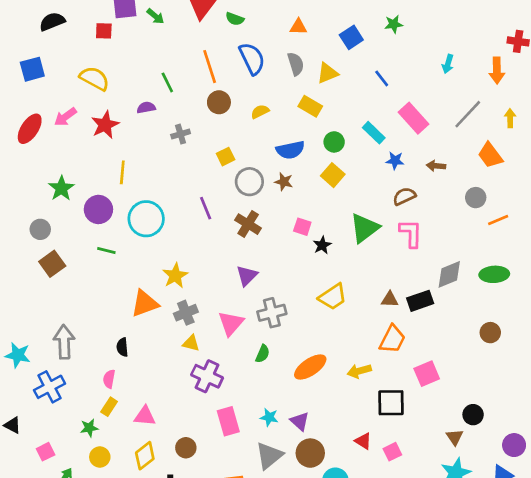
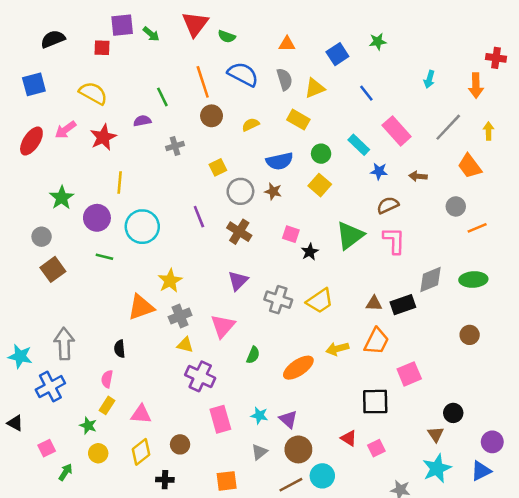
blue semicircle: (252, 59) -> (243, 74), turned -36
gray cross: (272, 313) -> (278, 300), moved, turned 32
yellow arrow: (359, 371) -> (337, 349), moved
green star: (89, 428) -> (88, 426), turned 30
gray triangle: (269, 456) -> (259, 452), size x0.6

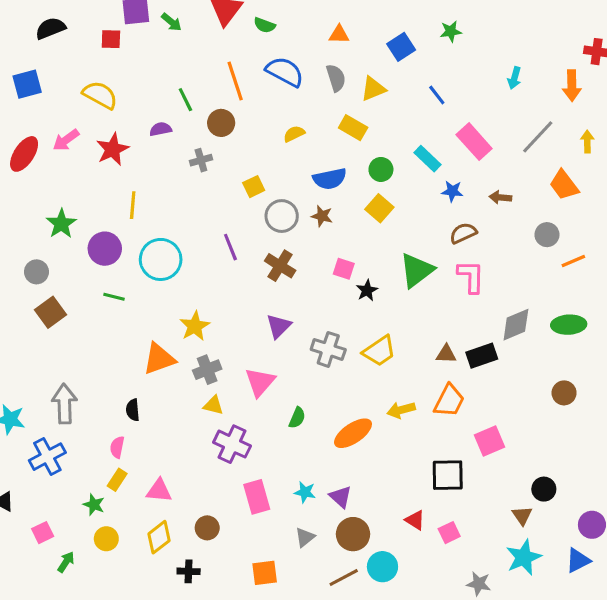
brown circle: (212, 116) -> (221, 123), moved

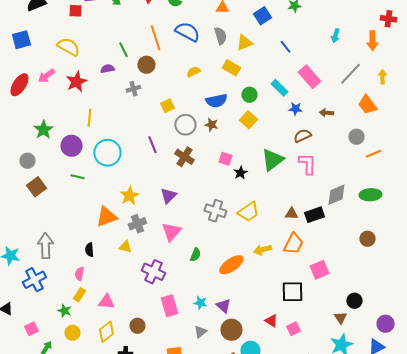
purple triangle: (279, 326) -> (168, 196), moved
yellow triangle: (213, 405) -> (125, 247), moved

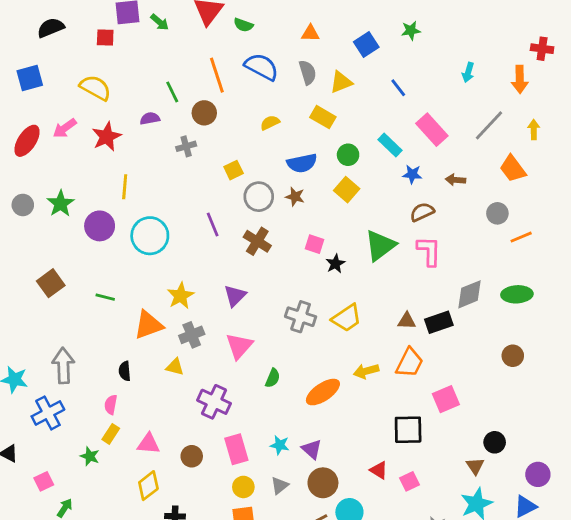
gray circle: (27, 161) -> (23, 205), moved
green line: (77, 177) -> (105, 297), moved
brown circle: (137, 326) -> (192, 456), moved
yellow circle: (72, 333) -> (243, 487), moved

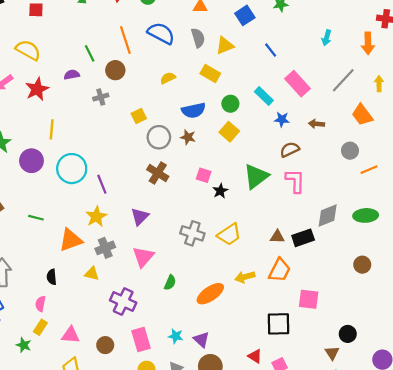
purple line: (213, 225) -> (102, 184), moved
pink square: (446, 399) -> (309, 299), turned 30

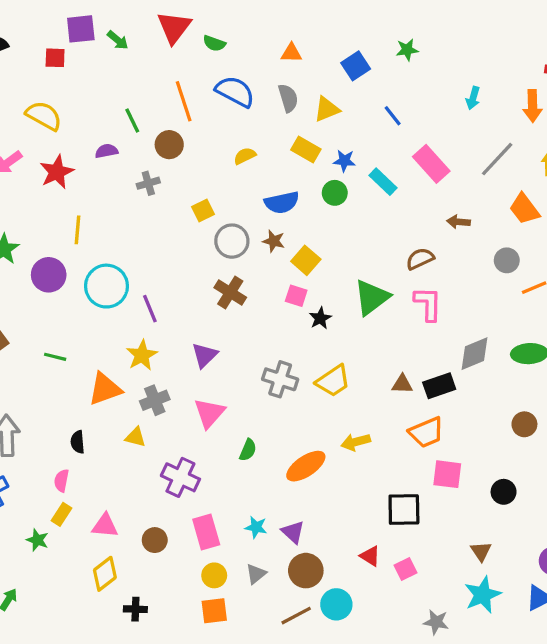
blue star: (282, 119) -> (344, 161), moved
yellow square: (229, 132) -> (306, 260), moved
orange trapezoid: (280, 270) -> (426, 432), moved, turned 40
black circle: (348, 334) -> (504, 492), moved

